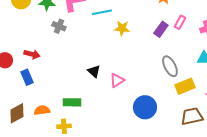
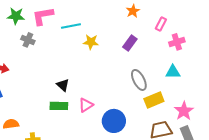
pink rectangle: (180, 22) -> (161, 24), moved
pink triangle: (117, 80) -> (86, 105), moved
green rectangle: (72, 102) -> (59, 106), moved

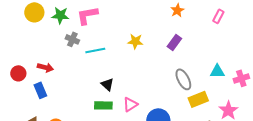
pink rectangle: (161, 24) -> (218, 16), moved
cyan line: (71, 26) -> (95, 50), moved
pink cross: (177, 42) -> (241, 78), moved

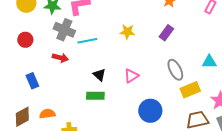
gray cross: (72, 39) -> (64, 30), size x1.5
red arrow: (45, 67) -> (60, 58), moved
red circle: (18, 73) -> (25, 40), moved
pink triangle: (130, 104) -> (131, 76), moved

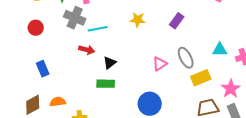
red arrow: (60, 58) -> (87, 50), moved
black triangle: (99, 75) -> (110, 63), turned 40
pink triangle: (131, 76) -> (160, 64), moved
blue circle: (150, 111) -> (150, 104), moved

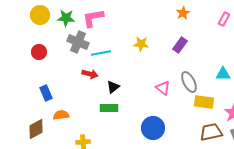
pink triangle: (160, 64) -> (163, 88), turned -49
yellow rectangle: (201, 78) -> (204, 102), turned 30
orange semicircle: (58, 102) -> (61, 115), moved

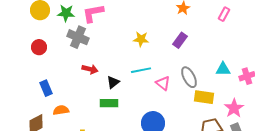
cyan line: (101, 53) -> (141, 70), moved

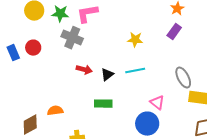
purple rectangle: (180, 40) -> (174, 32), moved
black triangle: (113, 82) -> (107, 75), moved
pink triangle: (163, 83) -> (157, 103), moved
blue rectangle: (46, 88) -> (13, 53), moved

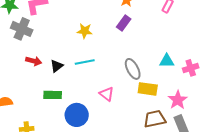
blue circle: (147, 124) -> (77, 115), moved

